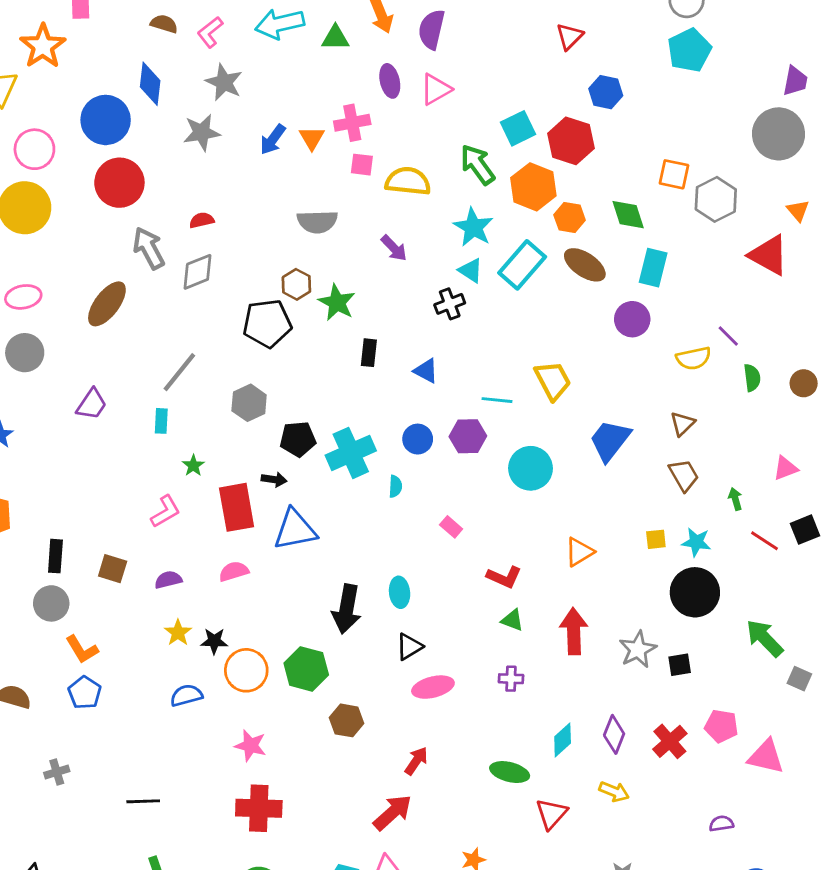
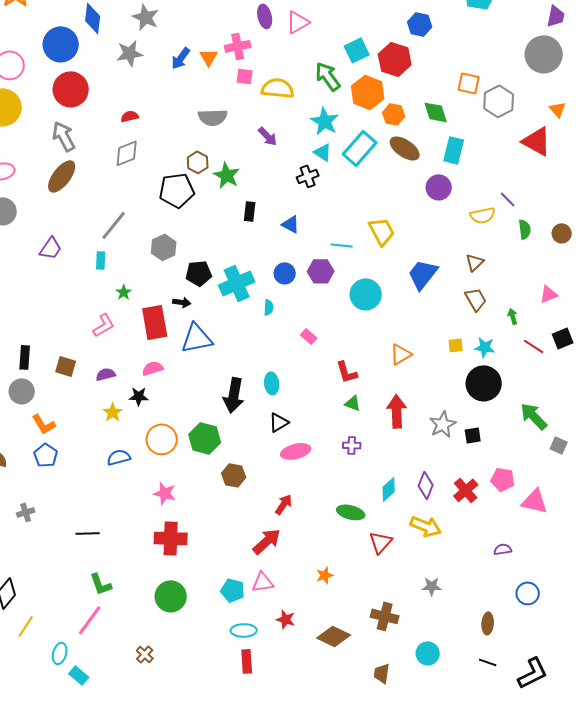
gray arrow: (149, 248) -> (64, 136), moved
red L-shape: (504, 577) -> (347, 372), turned 50
black star: (214, 641) -> (139, 396), moved
yellow arrow: (614, 792) -> (426, 526), size x1.4

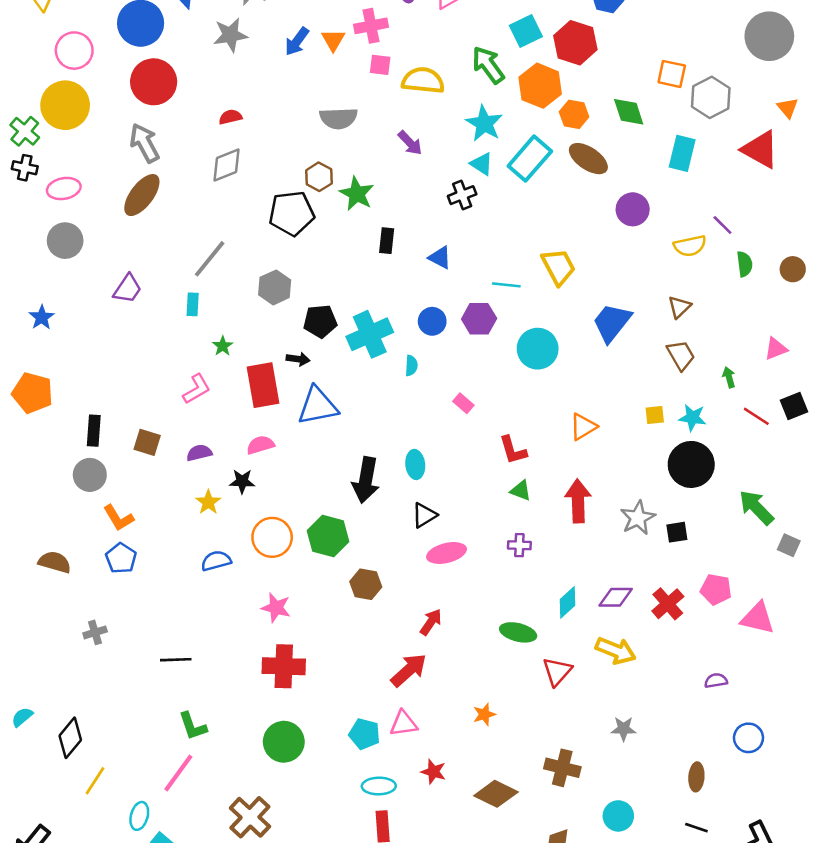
cyan rectangle: (454, 150) -> (682, 153), moved
purple diamond: (426, 485) -> (616, 597), turned 68
brown cross: (145, 654) -> (250, 817), size x1.8

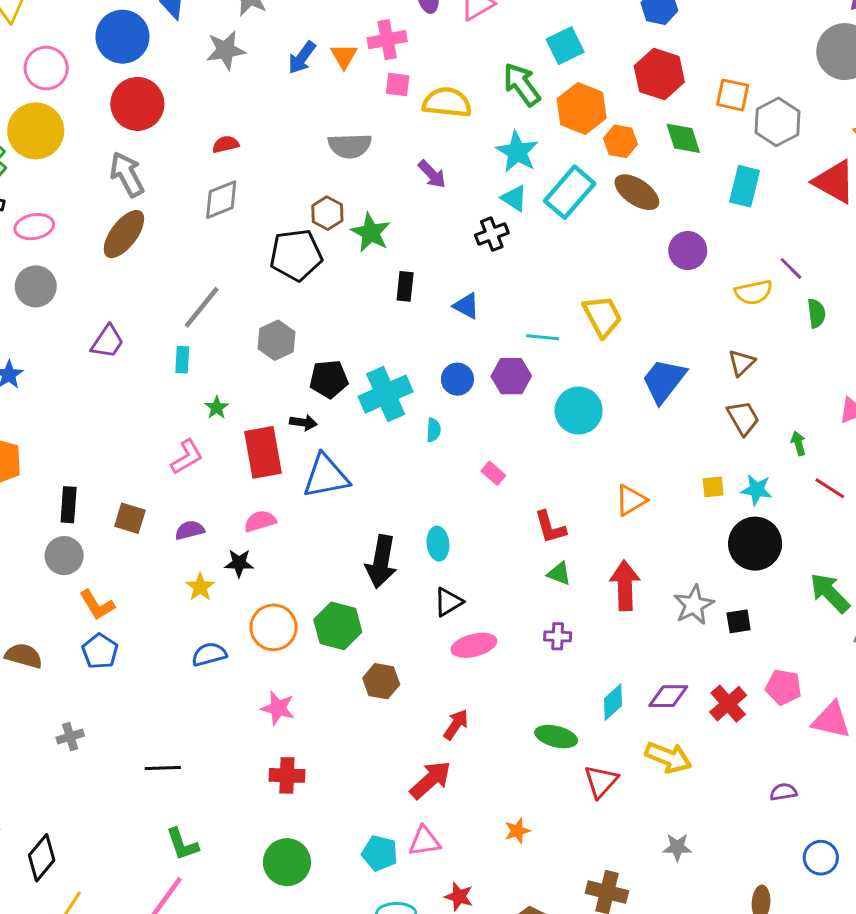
red hexagon: (575, 43) -> (659, 74), moved
red cross: (284, 666) -> (287, 775), size x0.7

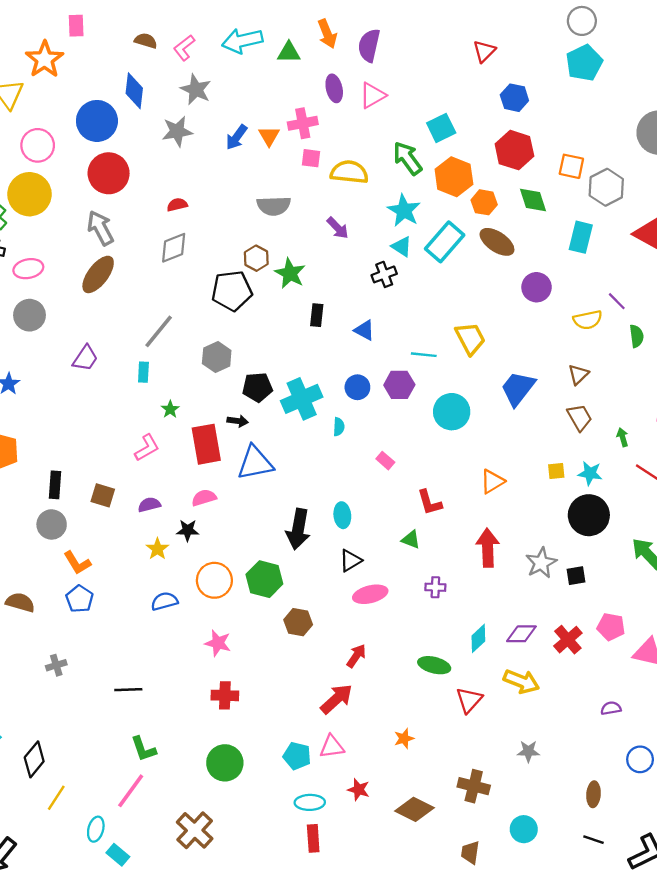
green triangle: (559, 574) -> (411, 540), moved

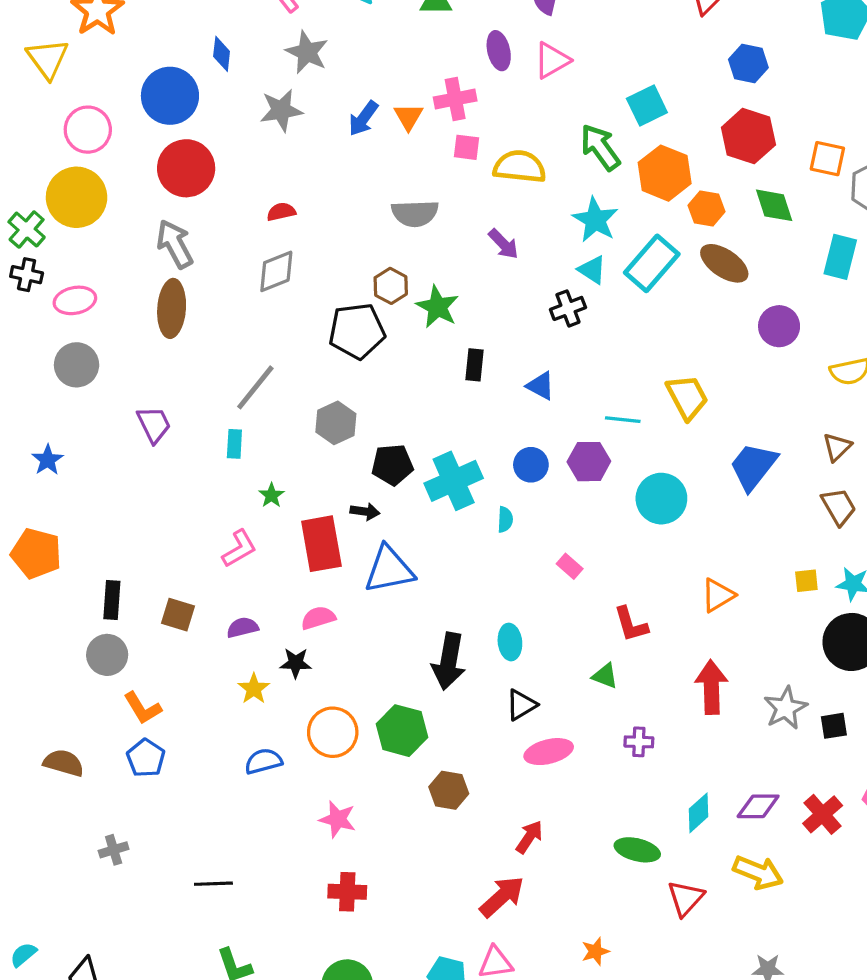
blue diamond: (134, 91) -> (222, 54), size x0.7
brown ellipse: (98, 274) -> (172, 308), turned -33
purple trapezoid: (85, 358) -> (154, 424), turned -60

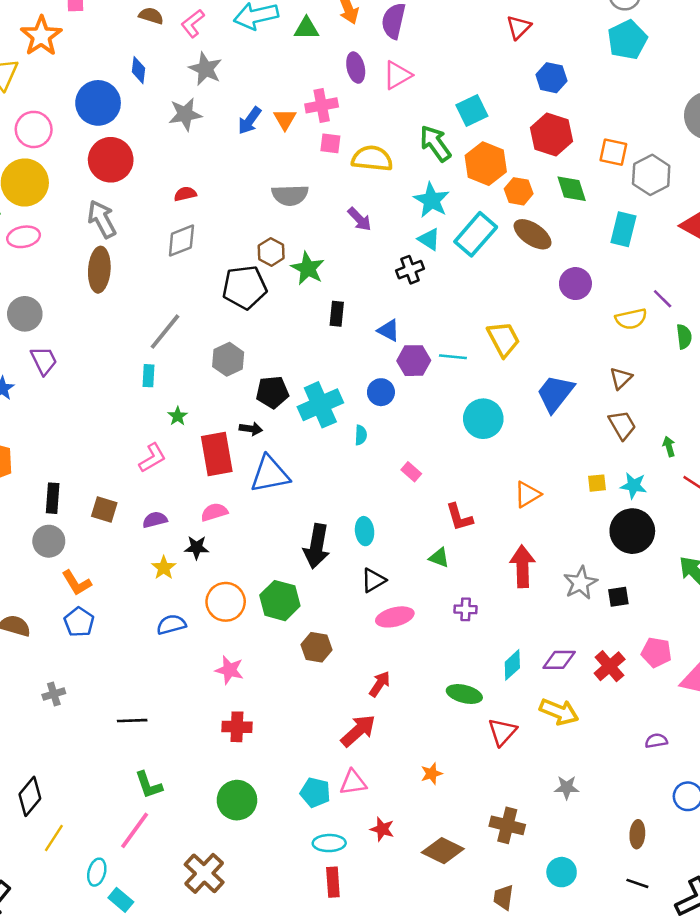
pink ellipse: (75, 300) -> (24, 237), moved
purple trapezoid: (154, 424) -> (44, 361), moved
purple hexagon: (589, 462) -> (414, 361), moved

